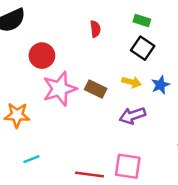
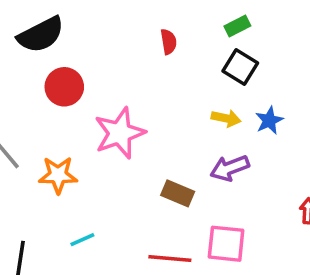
green rectangle: (142, 21) -> (237, 26), turned -42
red circle: (42, 56) -> (64, 87), moved
brown rectangle: (96, 89) -> (178, 193), moved

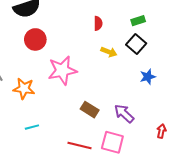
yellow arrow: (226, 118) -> (109, 52), moved
purple arrow: (230, 168) -> (124, 114), moved, turned 55

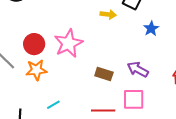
red circle: (35, 39) -> (34, 44), moved

